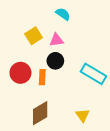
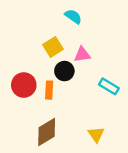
yellow square: (34, 36) -> (53, 47), moved
pink triangle: (56, 40) -> (82, 55), moved
cyan rectangle: (93, 74) -> (109, 86), size x0.7

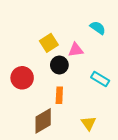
cyan semicircle: (73, 16) -> (98, 28), moved
orange rectangle: (49, 90) -> (59, 95), moved

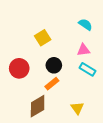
pink triangle: (76, 50) -> (83, 50), moved
black circle: (59, 65) -> (54, 65), moved
orange rectangle: (59, 95) -> (52, 84), turned 48

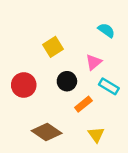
pink triangle: (83, 50) -> (94, 62), moved, turned -32
orange rectangle: (52, 84) -> (83, 104), moved
brown diamond: (38, 106) -> (47, 132), turned 65

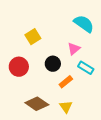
cyan semicircle: (106, 30) -> (84, 24), size x1.5
yellow square: (53, 47) -> (33, 37), moved
yellow triangle: (96, 135) -> (66, 107), moved

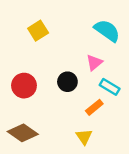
yellow square: (33, 37) -> (38, 31), moved
orange rectangle: (66, 82) -> (94, 107), moved
brown diamond: (37, 104) -> (23, 133), moved

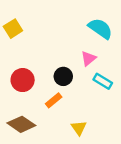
yellow square: (38, 31) -> (13, 29), moved
orange rectangle: (94, 107) -> (54, 100), moved

